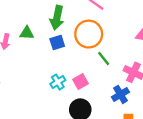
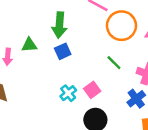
orange circle: (89, 34) -> (121, 26), moved

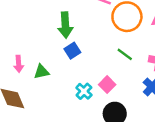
green triangle: (29, 45) -> (41, 72), moved

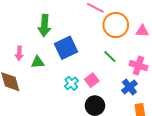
green arrow: (65, 25) -> (44, 25), moved
blue square: (72, 51) -> (66, 48), size x1.6

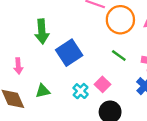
green triangle: (38, 62) -> (43, 91), moved

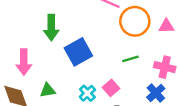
green line: (119, 56) -> (130, 59), turned -56
pink arrow: (18, 66) -> (24, 62), size x1.5

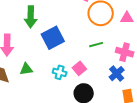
cyan cross: (87, 93) -> (60, 72), turned -32

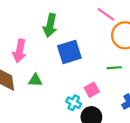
cyan cross: (60, 72) -> (74, 103), moved

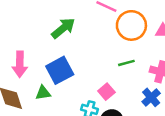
green arrow: (50, 25) -> (63, 28), moved, turned -130
blue square: (69, 52) -> (60, 70), moved

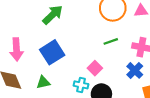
green triangle: (43, 93) -> (43, 82), moved

